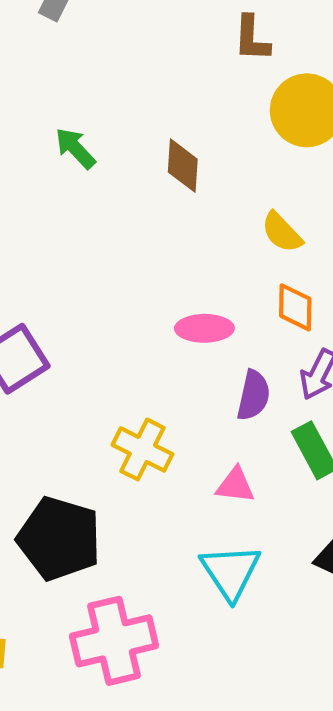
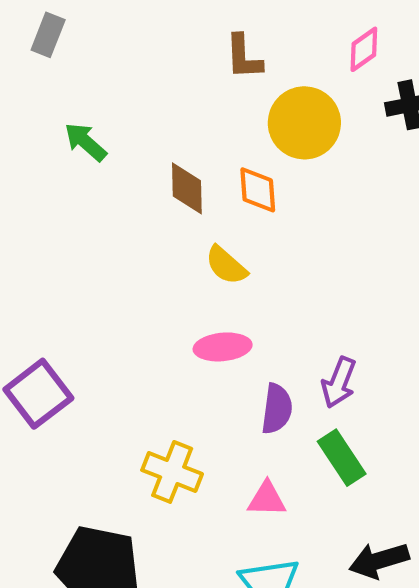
green arrow: (75, 148) -> (85, 142), moved
yellow semicircle: (282, 232) -> (226, 265), moved
orange diamond: (295, 307) -> (258, 190), moved

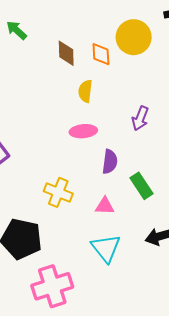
yellow circle: (304, 123) -> (134, 37), moved
yellow semicircle: (226, 265) -> (85, 91), turned 55
purple arrow: (339, 382) -> (140, 118), moved

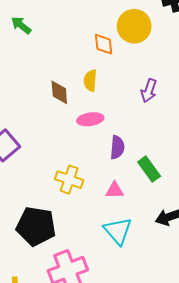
brown diamond: (66, 53) -> (59, 92), moved
purple arrow: (140, 118) -> (149, 91), moved

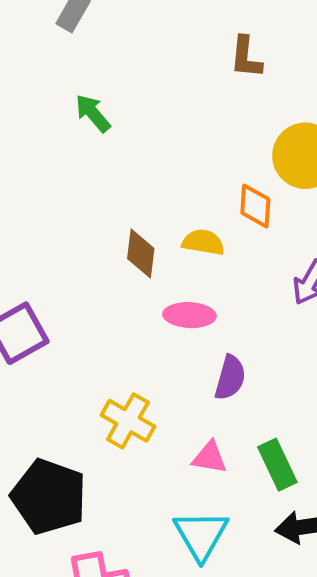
orange diamond: (104, 44) -> (255, 206), moved
yellow semicircle: (90, 81) -> (203, 242), turned 85
green rectangle: (149, 169) -> (277, 465), moved

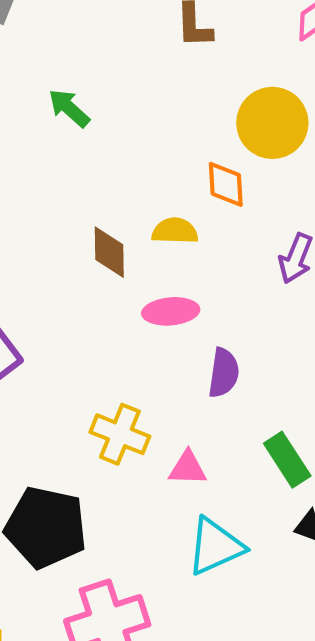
green arrow: (93, 113) -> (69, 108), moved
pink triangle: (210, 457) -> (188, 468), moved
cyan triangle: (201, 535) -> (215, 546), turned 44

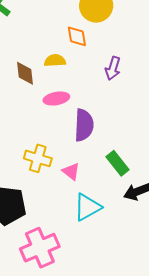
purple semicircle: (224, 373) -> (84, 125), size x1.4
pink triangle: (188, 468) -> (71, 171), turned 42

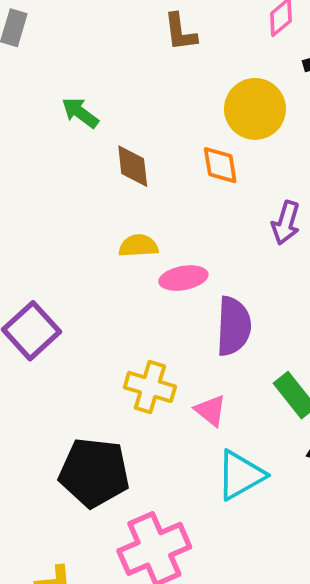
yellow semicircle: (55, 60) -> (138, 246), moved
brown diamond: (25, 73) -> (133, 166), moved

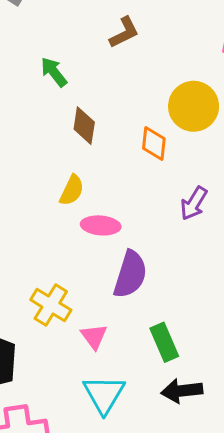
brown L-shape: (180, 32) -> (124, 32), moved, turned -124
yellow semicircle: (138, 246) -> (72, 190), turned 104
cyan triangle: (240, 475) -> (104, 394), turned -45

